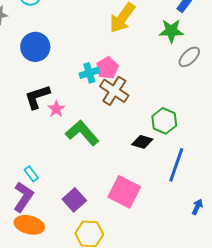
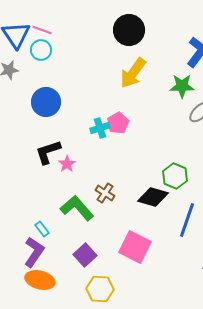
brown cross: (114, 91) -> (105, 193), moved, size x0.7
green L-shape: (82, 133) -> (77, 208), moved
black diamond: (142, 142) -> (153, 197), size x1.4

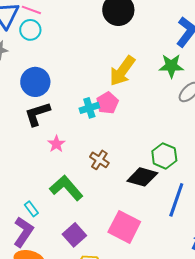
yellow arrow: (133, 73) -> (122, 71), moved
black L-shape: (48, 152) -> (37, 114), moved
brown cross: (105, 193) -> (99, 160), moved

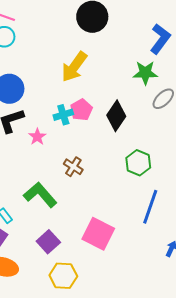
yellow arrow: (122, 71) -> (74, 67), moved
pink star: (56, 144) -> (37, 137), moved
black diamond: (142, 177) -> (116, 116), moved, turned -72

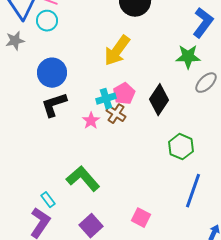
pink star: (37, 137) -> (91, 121), moved
brown cross: (73, 167) -> (116, 114), moved
pink square: (98, 234) -> (141, 218), size x0.6

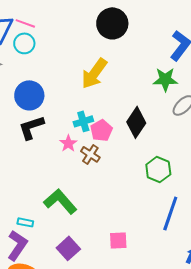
pink pentagon: (124, 94) -> (101, 130), moved
brown cross: (116, 114) -> (90, 154), moved
cyan rectangle: (48, 200) -> (25, 222), turned -42
pink square: (141, 218) -> (118, 240), turned -30

